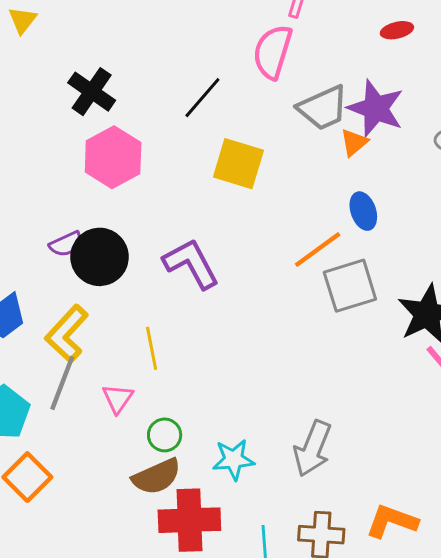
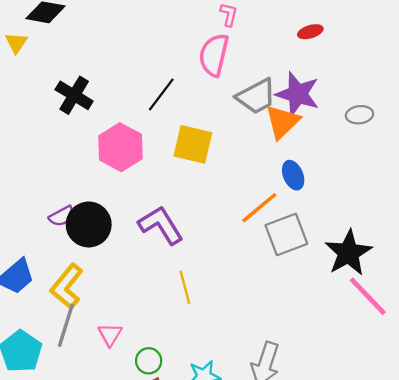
orange triangle: (354, 142) -> (282, 122), size x1.6
pink hexagon: (113, 157) -> (120, 147), moved
yellow line: (152, 348) -> (185, 287), moved

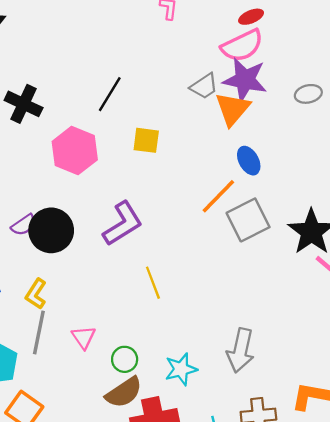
pink semicircle: (214, 55) -> (242, 46), moved, turned -123
gray trapezoid: (256, 96) -> (204, 86), size x0.7
yellow square: (193, 144) -> (146, 140), size x0.7
purple L-shape: (161, 225) -> (123, 224), turned 96
yellow L-shape: (67, 286) -> (36, 294), size x0.7

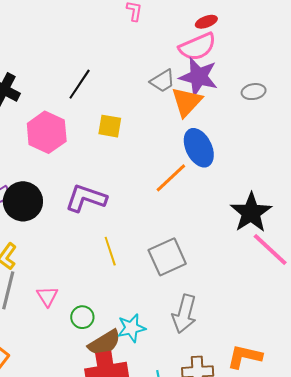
blue ellipse: (249, 161) -> (199, 148), size x1.5
gray square: (248, 220) -> (167, 257), moved
purple L-shape: (123, 224) -> (86, 198), turned -132
brown semicircle: (124, 392) -> (104, 343), moved

